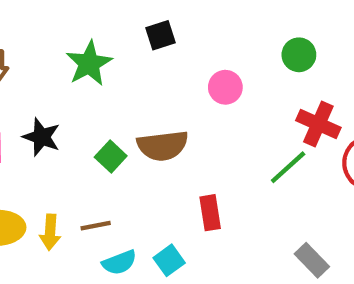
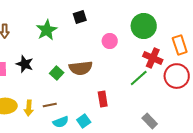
green circle: (299, 55) -> (144, 26), size x1.6

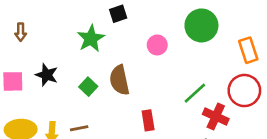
green star: (47, 30) -> (91, 38), moved
red cross: (153, 58) -> (216, 117), moved
brown semicircle: (81, 68) -> (119, 80), turned 85

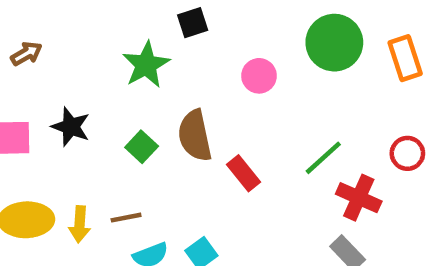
brown arrow: (21, 32) -> (26, 54), turned -120
orange rectangle: (248, 50) -> (405, 58), moved
red circle: (244, 91) -> (407, 153), size x0.6
red rectangle: (148, 120) -> (243, 173), moved, turned -30

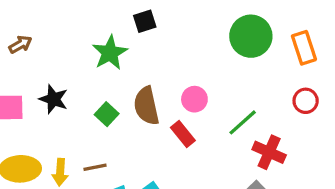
pink circle: (259, 76) -> (194, 99), moved
red circle: (407, 153) -> (306, 101), moved

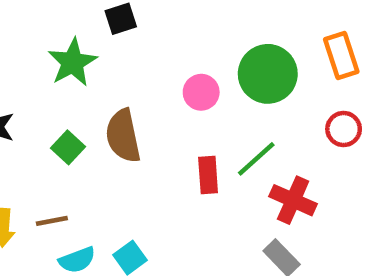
green circle: (251, 36) -> (268, 74), moved
pink circle: (194, 99) -> (201, 92), moved
red rectangle: (183, 134) -> (208, 175), moved, turned 35

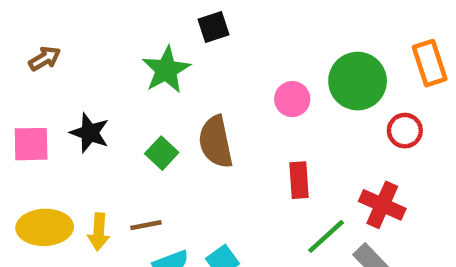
red circle: (344, 129) -> (405, 131), moved
green line: (256, 159) -> (326, 236), moved

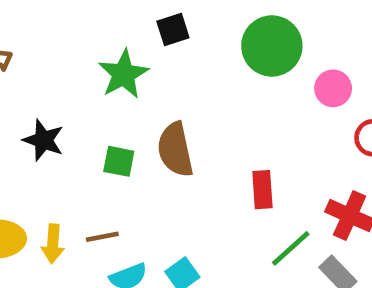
green circle: (358, 81) -> (272, 46), moved
pink circle: (292, 99) -> (333, 88), moved
green square: (162, 153) -> (119, 161), turned -32

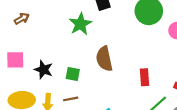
black star: (43, 140) -> (43, 70), moved
green square: (119, 161) -> (73, 74), moved

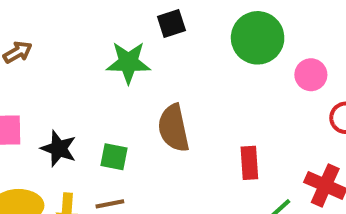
green star: (80, 24) -> (128, 62), turned 30

